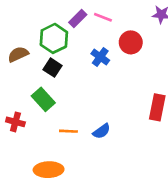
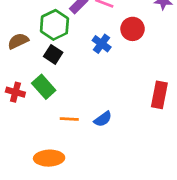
red cross: (15, 122) -> (15, 92), moved

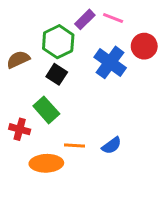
blue cross: (102, 44) -> (110, 62), size x1.5
red cross: (15, 92) -> (20, 129), moved
orange ellipse: (49, 158) -> (46, 163), moved

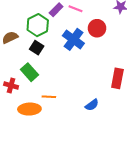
blue semicircle: (112, 145) -> (92, 105), moved

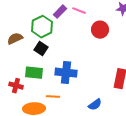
blue cross: (73, 39) -> (66, 73), moved, turned -30
green rectangle: (29, 72) -> (34, 73), turned -42

